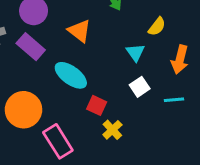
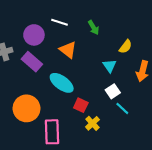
cyan line: (174, 100) -> (122, 108), moved, turned 48
pink rectangle: (58, 141) -> (52, 132), turned 30

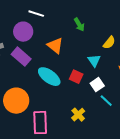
white line: (59, 22) -> (36, 14), moved
red square: (81, 105) -> (76, 77), moved

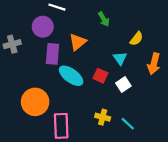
orange triangle: (55, 46) -> (78, 42), turned 42
purple rectangle: (21, 57) -> (53, 54), moved, turned 54
cyan line: (106, 101) -> (128, 124), moved
yellow cross: (78, 115) -> (103, 117), turned -32

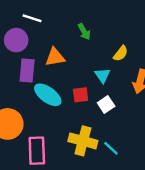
orange triangle: (78, 42) -> (55, 57), turned 30
red square: (100, 76) -> (81, 95), turned -32
yellow cross: (103, 117) -> (83, 141), size x1.6

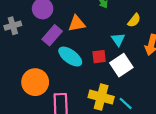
purple rectangle: (27, 70) -> (52, 35), turned 36
white square: (106, 105) -> (121, 65), size x1.5

